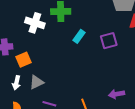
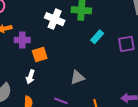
gray triangle: (36, 82) -> (77, 77), moved

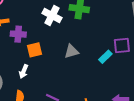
cyan rectangle: (97, 37) -> (105, 57), moved
gray triangle: (77, 77) -> (72, 51), moved

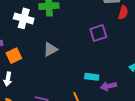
cyan rectangle: (105, 57) -> (92, 77), moved, turned 64

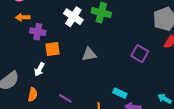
purple square: (98, 33) -> (140, 54), turned 30

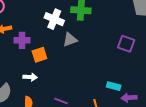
gray triangle: (89, 54) -> (70, 40), moved
white arrow: (39, 69) -> (30, 77), turned -104

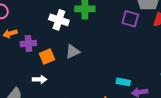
gray triangle: (70, 40) -> (73, 52), moved
purple square: (126, 44) -> (130, 19), moved

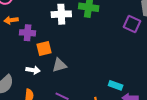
white cross: (59, 20) -> (61, 14), turned -30
gray triangle: (73, 52) -> (59, 65), moved

